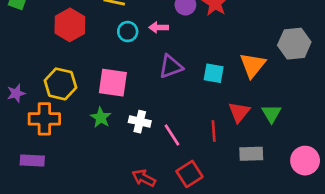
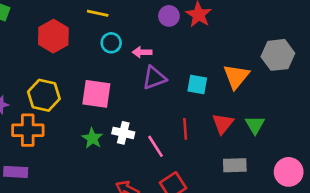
pink arrow: (159, 28) -> (142, 52), moved
green star: (101, 118) -> (92, 138), moved
red line: (214, 131) -> (185, 129), moved

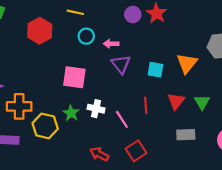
purple triangle: (154, 78) -> (121, 64), turned -48
yellow hexagon: (44, 95) -> (45, 126), moved

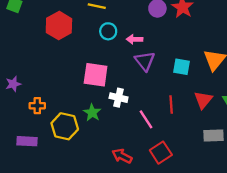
orange cross: (19, 106) -> (37, 106), size x0.6
white cross: (96, 109) -> (119, 98), moved

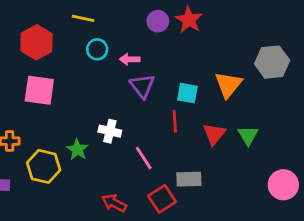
pink square: (96, 75) -> (39, 90), moved
red line: (171, 105) -> (175, 121), moved
gray rectangle: (213, 135) -> (189, 179), moved

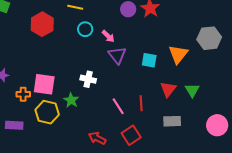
pink arrow: (130, 59) -> (108, 36), turned -136
pink square: (39, 90) -> (44, 84), moved
red line: (175, 121) -> (141, 103), moved
white cross: (110, 131) -> (88, 79), moved
gray rectangle: (189, 179) -> (172, 121), moved

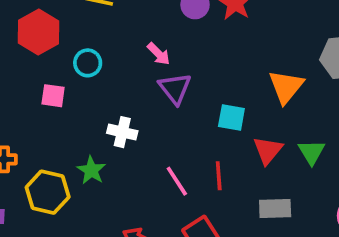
cyan circle: (85, 29) -> (88, 63), moved
cyan square: (149, 60) -> (231, 118), moved
pink square: (44, 84) -> (53, 96), moved, size x0.6

